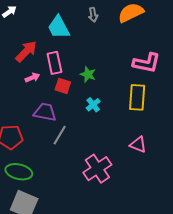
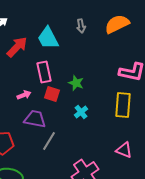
red arrow: (26, 51) -> (17, 47), moved
pink arrow: (32, 78) -> (24, 95), moved

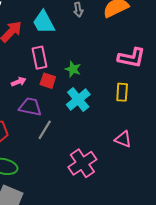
yellow rectangle: (123, 105) -> (122, 92), size x0.7
cyan cross: (81, 112) -> (78, 100), size x1.6

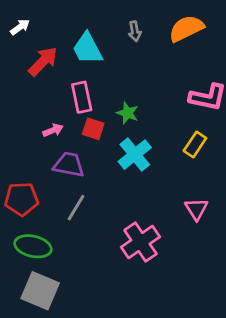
yellow rectangle: (122, 92) -> (195, 145), turned 30
gray line: (45, 130) -> (76, 208), moved
pink triangle: (123, 139) -> (196, 209), turned 36

